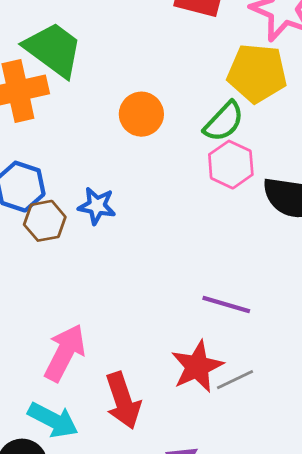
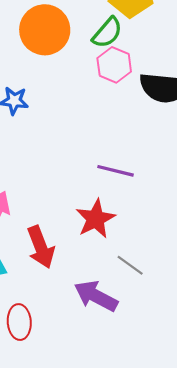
orange circle: (141, 114) -> (45, 30), size x1.5
gray line: (235, 380) -> (130, 265), moved, turned 64

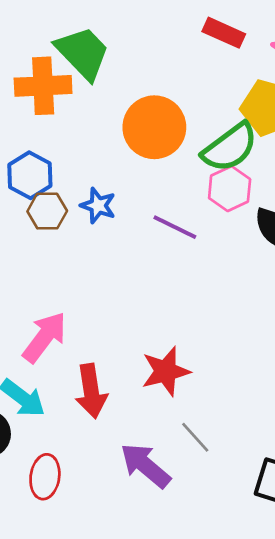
green semicircle: (107, 33) -> (230, 147), size x1.4
purple line: (115, 171) -> (175, 227), moved

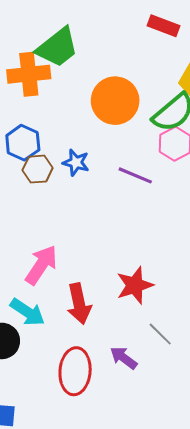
green trapezoid: (83, 53) -> (57, 47), turned 99
purple arrow: (145, 465) -> (124, 358), size x0.7
red ellipse: (45, 477) -> (75, 371), moved, size x1.4

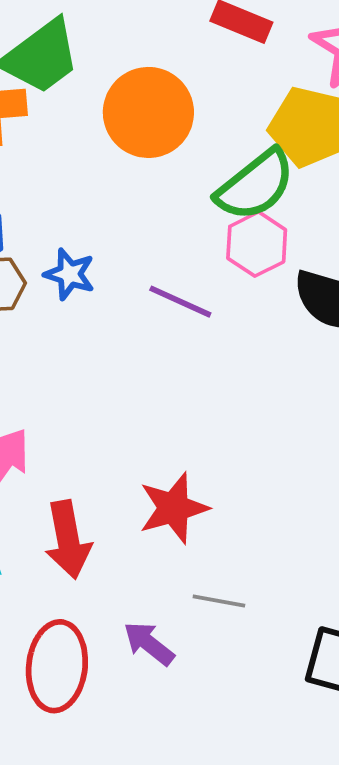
orange circle: (115, 101) -> (148, 112), moved
gray line: (160, 334) -> (219, 601), turned -36

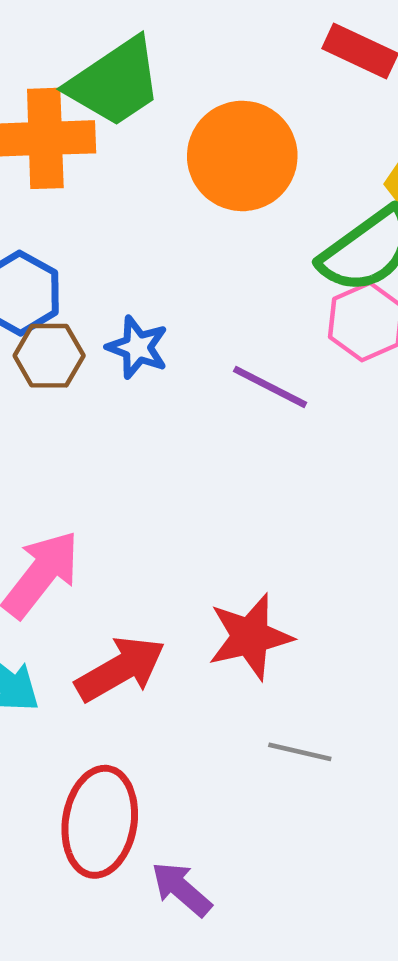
red arrow: (68, 540) -> (120, 669), turned -112
purple arrow: (149, 644) -> (181, 889), moved

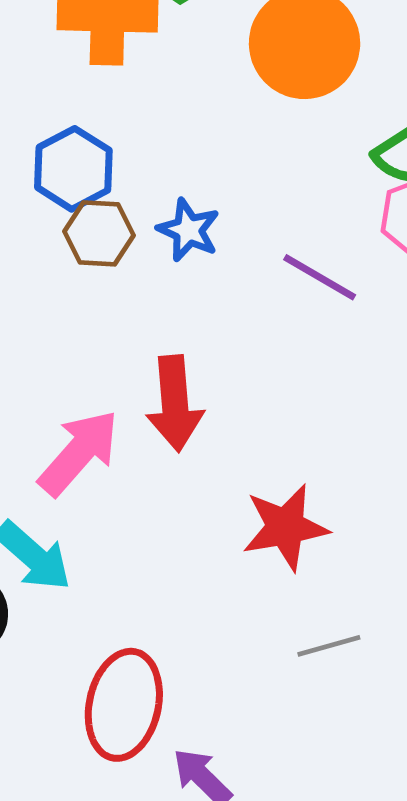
red arrow: (120, 669) -> (175, 403), moved, turned 112
gray line: (300, 752) -> (329, 646), turned -32

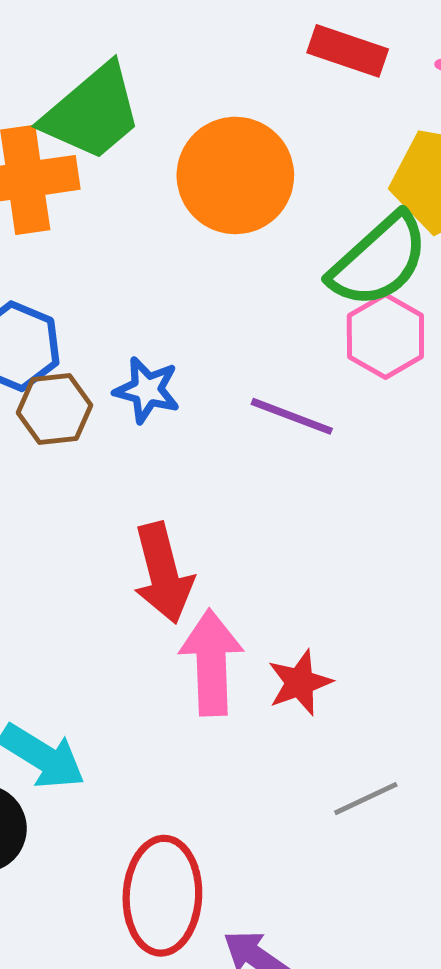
pink arrow: (79, 453) -> (211, 662), moved, turned -34
red star: (285, 527) -> (300, 683), size x0.7

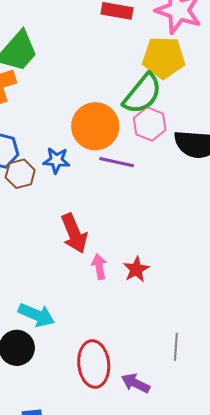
orange circle: (235, 175) -> (95, 126), moved
pink arrow: (211, 662) -> (99, 267), size x0.6
gray line: (366, 799) -> (176, 347), moved, turned -52

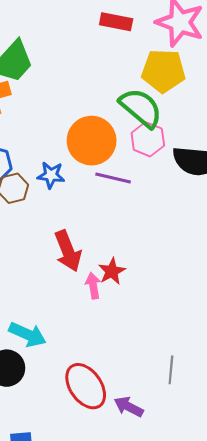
green semicircle: (142, 94) -> (141, 108), turned -90
red star: (136, 269) -> (112, 271), moved
red ellipse: (94, 364) -> (86, 386), turned -30

